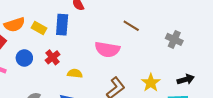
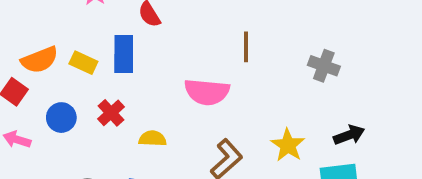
brown line: (131, 26) -> (246, 47), turned 63

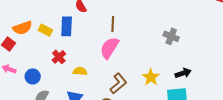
brown line: (246, 47) -> (113, 24), moved
pink semicircle: (207, 92) -> (109, 48), turned 115
blue circle: (61, 118) -> (33, 76), moved

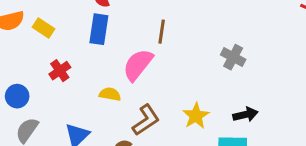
brown line: (113, 24) -> (162, 32), moved
blue rectangle: (67, 26) -> (99, 29), moved
yellow semicircle: (80, 71) -> (110, 94), moved

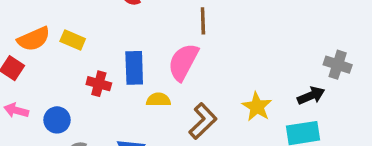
blue rectangle: (99, 29) -> (134, 68), moved
gray cross: (233, 57) -> (338, 65), moved
red cross: (60, 71) -> (99, 84), turned -30

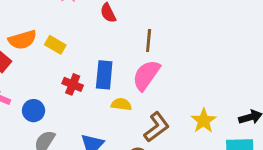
brown line: (203, 21) -> (149, 41), moved

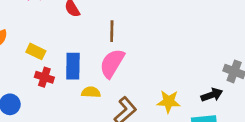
yellow rectangle: (55, 45) -> (36, 51), moved
yellow star: (204, 121) -> (169, 102), turned -30

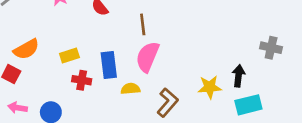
yellow rectangle: (36, 51) -> (69, 56), turned -36
black arrow: (212, 95) -> (239, 76), moved, turned -55

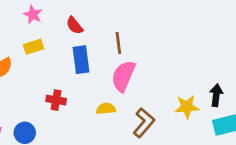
yellow rectangle: (69, 56) -> (34, 47), moved
blue rectangle: (109, 65) -> (81, 60), moved

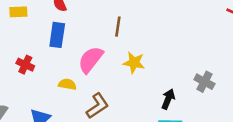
brown line: (118, 43) -> (118, 27), moved
yellow star: (187, 107) -> (134, 63), moved

